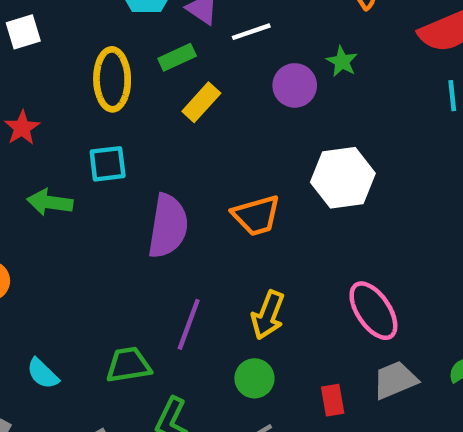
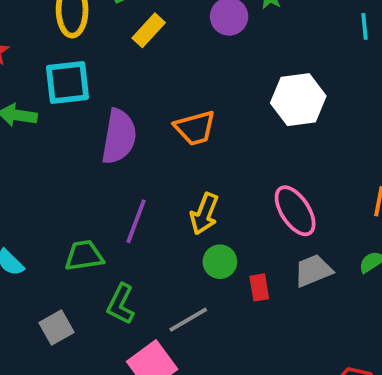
cyan square: (108, 164) -> (68, 82), size x1.4
white hexagon: (343, 178) -> (298, 100), moved
green circle: (254, 378) -> (220, 262), moved

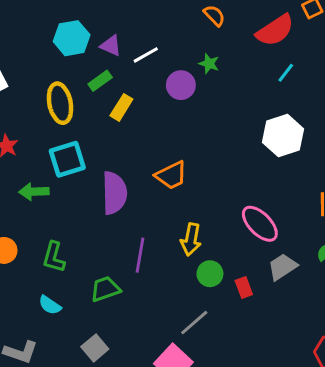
cyan line: (364, 26) -> (286, 73), turned 54
white hexagon: (298, 100) -> (283, 136), moved
green L-shape: (121, 304) -> (54, 257), moved

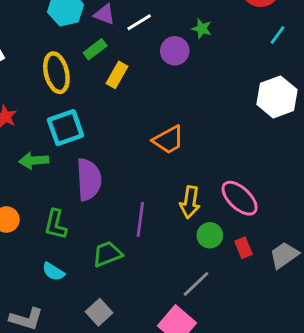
purple semicircle: (114, 193) -> (89, 179), moved
pink ellipse: (260, 224) -> (240, 198), moved
gray trapezoid: (282, 267) -> (284, 255), moved

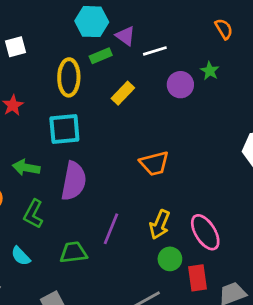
green rectangle: (95, 49) -> (101, 56), moved
green arrow: (34, 161) -> (26, 168), moved
red rectangle: (244, 248) -> (198, 278), size x1.4

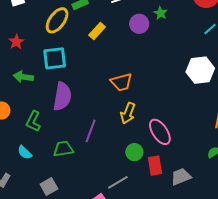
yellow ellipse: (69, 77) -> (57, 20), turned 36
green arrow: (26, 168) -> (23, 77), moved
yellow arrow: (160, 225) -> (128, 113), moved

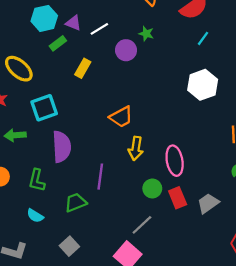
yellow ellipse: (57, 20) -> (19, 69), moved, turned -72
pink ellipse: (160, 132) -> (175, 161), turned 36

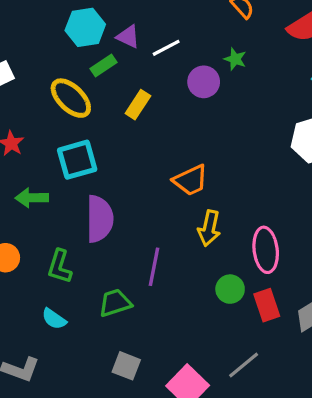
yellow ellipse: (19, 69) -> (71, 98), moved
gray line: (142, 225) -> (244, 365), moved
gray square: (69, 246) -> (126, 366), moved, turned -30

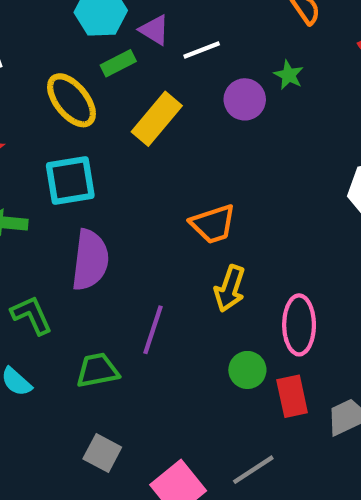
yellow rectangle: (138, 105) -> (157, 119), size x1.4
green L-shape: (60, 266) -> (31, 315), turned 132

